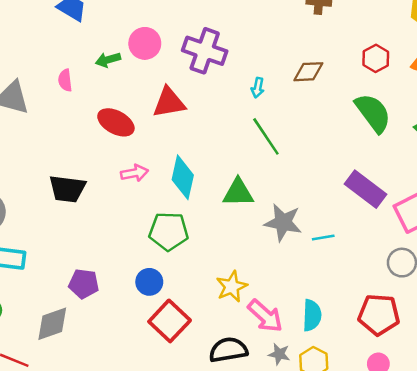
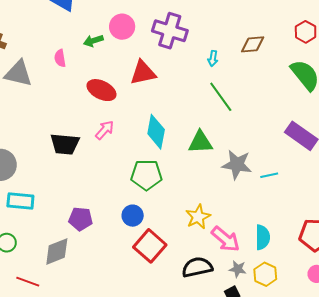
pink arrow: (134, 173) -> (105, 130), moved, turned -35

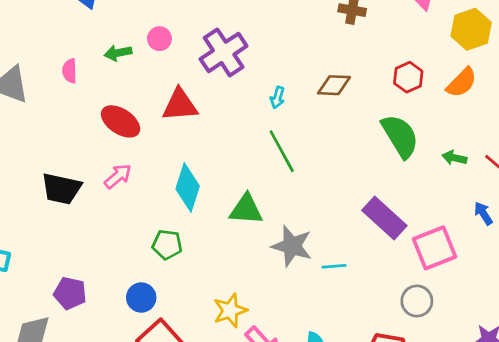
pink circle: (122, 27) -> (159, 39), size x0.7
purple cross: (170, 31) -> (224, 52), turned 32
green pentagon: (146, 175) -> (167, 245), size x0.7

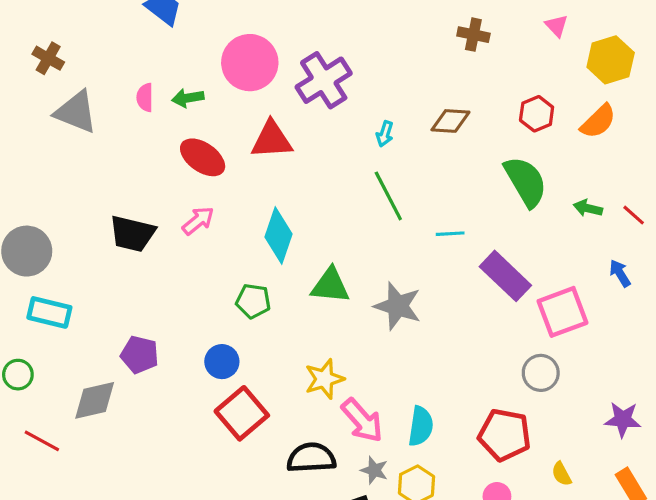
pink circle: (159, 39) -> (250, 63), size x2.0
green arrow: (118, 53) -> (188, 98), moved
green triangle: (246, 209) -> (330, 285), moved
cyan line: (334, 266) -> (450, 234), moved

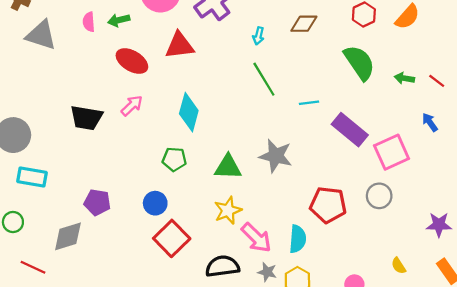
green triangle: (330, 285) -> (228, 167), moved
red pentagon: (505, 435) -> (328, 205), moved

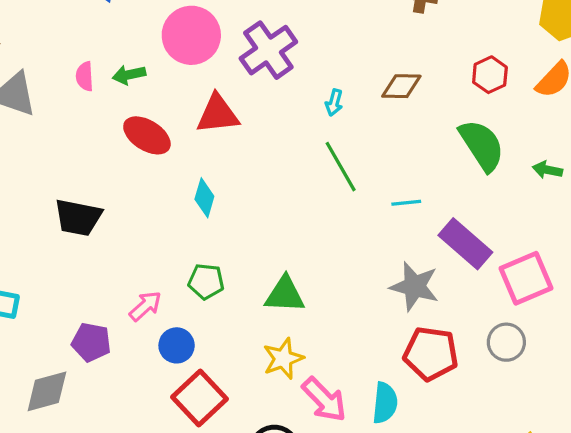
pink arrow: (132, 106) -> (145, 306), moved
cyan diamond: (189, 112) -> (204, 198), moved, size x0.7
gray star: (276, 156) -> (414, 286), moved

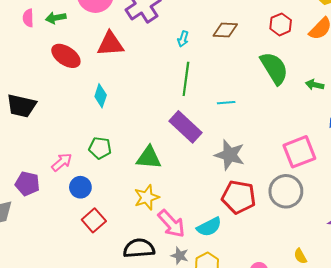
green line: (341, 167) -> (186, 79), turned 36
purple rectangle: (465, 244) -> (186, 127), moved
gray circle: (506, 342) -> (286, 191), size x1.4
red square: (199, 398) -> (94, 220), size x0.7
cyan semicircle: (385, 403) -> (209, 227), turned 55

